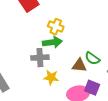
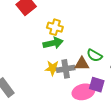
gray cross: (40, 58) -> (66, 69), moved
yellow star: (51, 77) -> (53, 68), moved

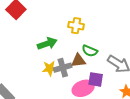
yellow cross: (55, 27) -> (76, 26), moved

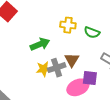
green semicircle: (90, 51) -> (92, 32), moved
brown triangle: (78, 61) -> (72, 60), turned -49

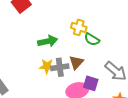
green semicircle: (92, 32) -> (92, 39), moved

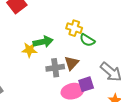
yellow star: (47, 66) -> (29, 50), moved
purple square: (91, 83) -> (86, 84), turned -35

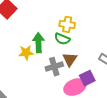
green semicircle: (87, 40) -> (62, 39), moved
green arrow: (43, 42) -> (38, 43), turned -72

